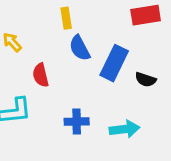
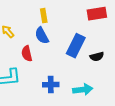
blue semicircle: (80, 48) -> (42, 36), moved
black semicircle: (146, 80) -> (97, 57), turned -32

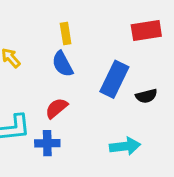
red semicircle: (27, 54) -> (56, 108), moved, turned 63
blue cross: (51, 85) -> (47, 143), moved

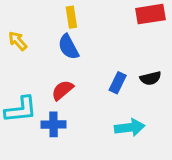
blue rectangle: (114, 79) -> (118, 83), moved, size x0.6

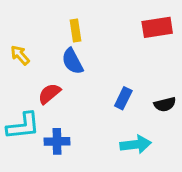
black semicircle: (150, 78) -> (165, 104), moved
red semicircle: (62, 90) -> (49, 94), moved

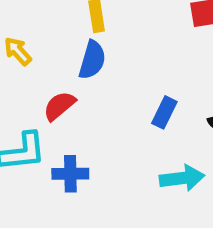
blue semicircle: (72, 61) -> (92, 60), turned -136

